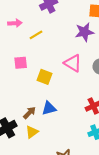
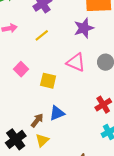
yellow line: (36, 35) -> (42, 35), moved
pink square: (21, 63) -> (21, 69), turned -32

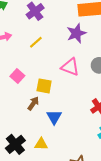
blue triangle: (57, 113) -> (54, 117), turned -35
brown arrow: (37, 120) -> (33, 103), moved
yellow triangle: (42, 140) -> (41, 144), turned 48

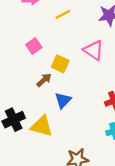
yellow triangle: (41, 144) -> (42, 126), size x1.5

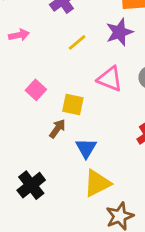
yellow line: (63, 14) -> (77, 42), moved
yellow triangle: (42, 126) -> (97, 183), moved, turned -30

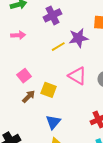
purple star: (119, 32) -> (78, 38), moved
brown arrow: (57, 129) -> (29, 96), moved

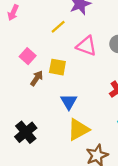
pink arrow: (18, 35) -> (13, 13), turned 128
yellow line: (58, 47) -> (58, 27), moved

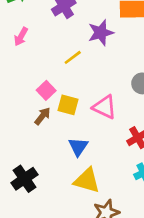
pink triangle: (86, 46) -> (105, 107), moved
pink square: (28, 56) -> (46, 90), moved
yellow triangle: (78, 130) -> (87, 180), turned 40

